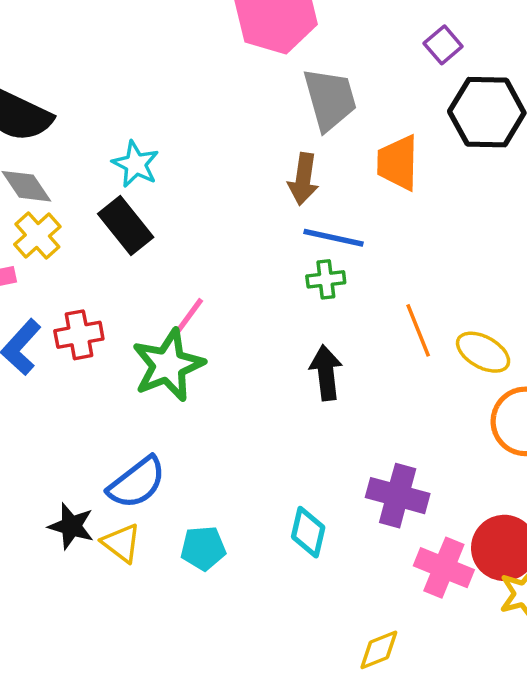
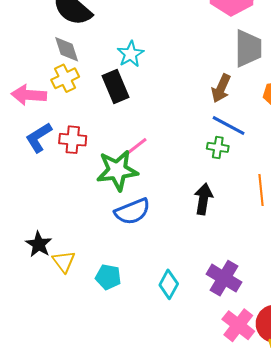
blue semicircle: (137, 483) -> (132, 211), moved

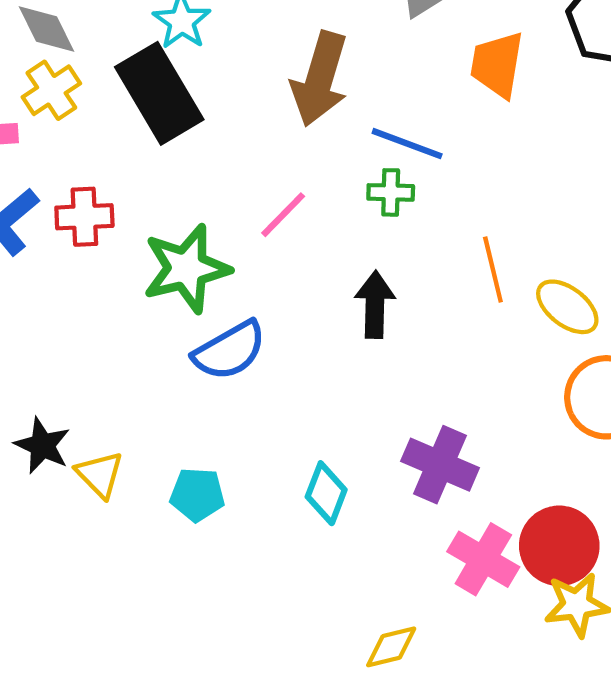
black rectangle: (115, 86) -> (159, 93), size x1.4
brown arrow: (221, 88) -> (320, 79), moved, size x1.5
pink line: (135, 147) -> (283, 215), moved

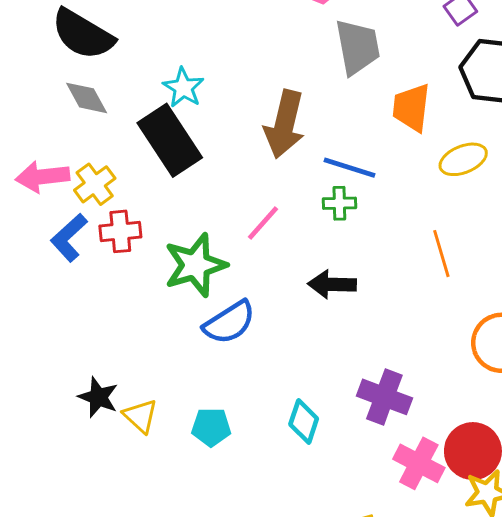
yellow cross: (51, 90) -> (95, 184), moved
orange line: (493, 270) -> (441, 254), moved
black arrow: (375, 305) -> (332, 284), turned -87
yellow ellipse: (567, 307) -> (463, 159), moved, turned -57

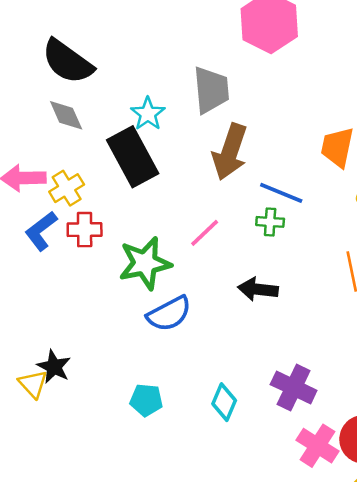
gray trapezoid: (358, 47) -> (211, 90), moved
yellow triangle: (140, 416) -> (33, 384), moved

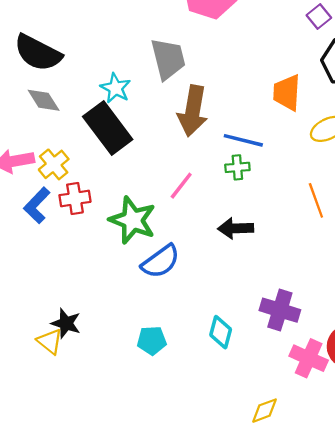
green star: (145, 263) -> (133, 220), turned -30

